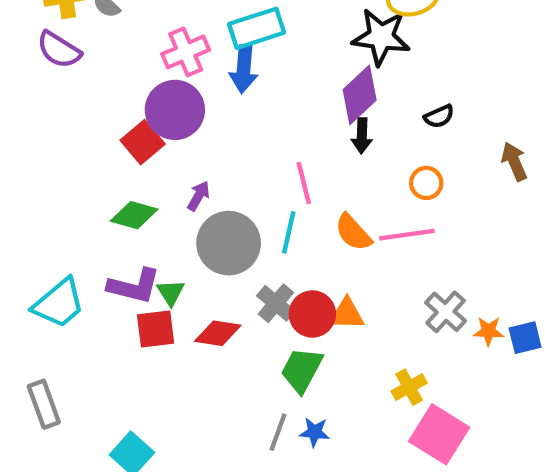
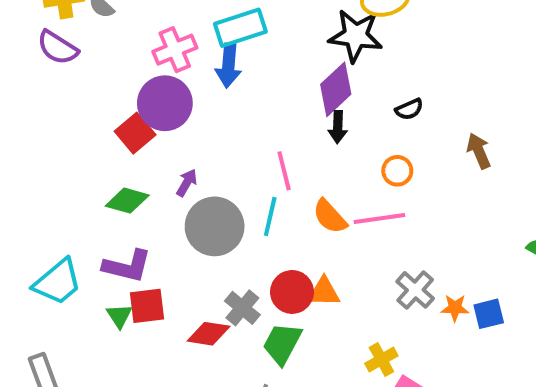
green triangle: (171, 293) -> (119, 316), moved
gray cross: (276, 303) -> (242, 308), moved
red diamond: (218, 333) -> (209, 334), moved

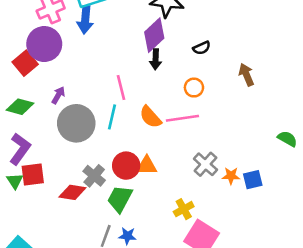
purple L-shape: (127, 266) -> (20, 149), turned -68

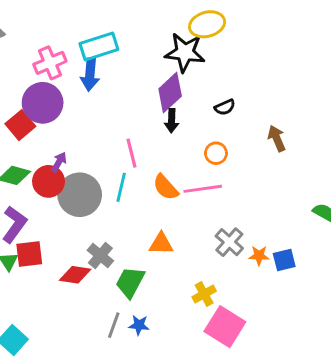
red circle: (126, 166) -> (49, 181), moved

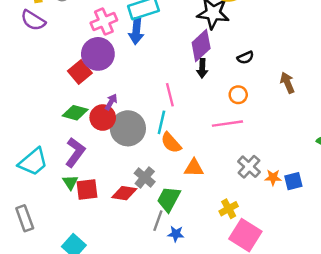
orange semicircle: (166, 187) -> (171, 143), moved
red square: (29, 254) -> (87, 189), moved
gray line: (114, 325) -> (158, 221), moved

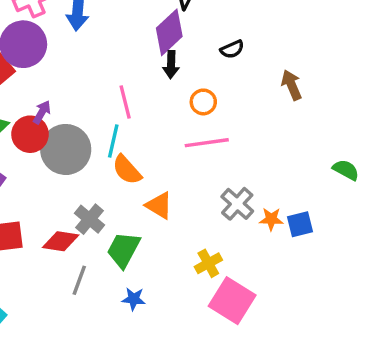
orange circle: (238, 95) -> (203, 102), moved
orange triangle: (194, 168) -> (159, 206), turned 30
gray line: (158, 221) -> (79, 280), moved

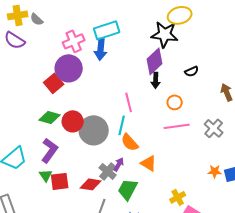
purple arrow: (42, 112) -> (119, 164), moved
gray cross: (237, 204) -> (214, 128), moved

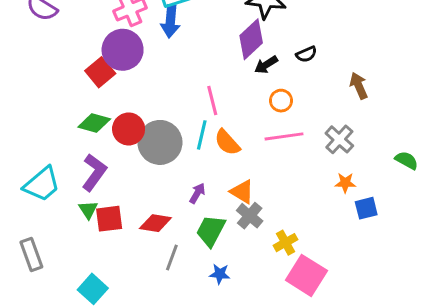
black arrow: (156, 80) -> (266, 65), moved, turned 56
orange semicircle: (130, 142) -> (227, 142), moved
gray cross: (108, 171) -> (250, 216), moved
orange star: (215, 171) -> (345, 183), moved

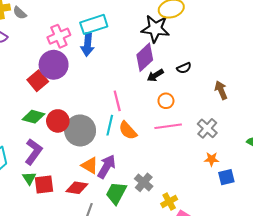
orange triangle: (242, 192) -> (90, 165), moved
purple arrow: (197, 193) -> (107, 167), size x1.6

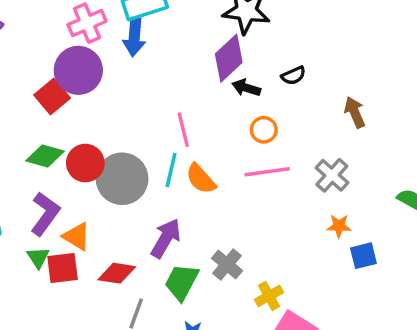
black arrow: (155, 75) -> (246, 88), turned 49
orange triangle: (90, 165) -> (77, 236), moved

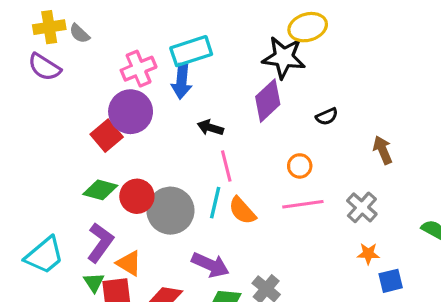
black arrow: (246, 88) -> (210, 128), moved
purple arrow: (166, 238) -> (210, 265), turned 84

